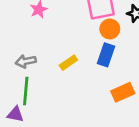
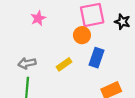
orange circle: (110, 29) -> (82, 35), moved

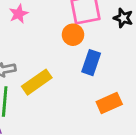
yellow rectangle: (64, 64) -> (37, 82), moved, size x1.5

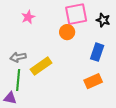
blue rectangle: (91, 63) -> (97, 52), moved

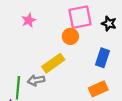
gray arrow: (18, 57) -> (36, 80), moved
yellow rectangle: (41, 66) -> (53, 63), moved

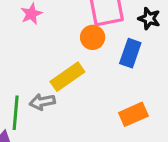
blue rectangle: (102, 58) -> (130, 53), moved

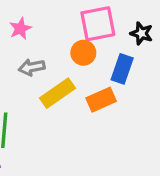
gray arrow: (42, 102) -> (32, 67), moved
orange rectangle: (133, 114) -> (101, 100), moved

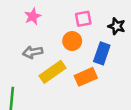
pink square: (98, 24) -> (83, 19), size x0.6
pink star: (20, 29) -> (33, 16), moved

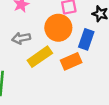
orange circle: (72, 41) -> (58, 28), size x1.5

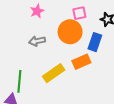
yellow rectangle: (40, 57) -> (54, 73), moved

